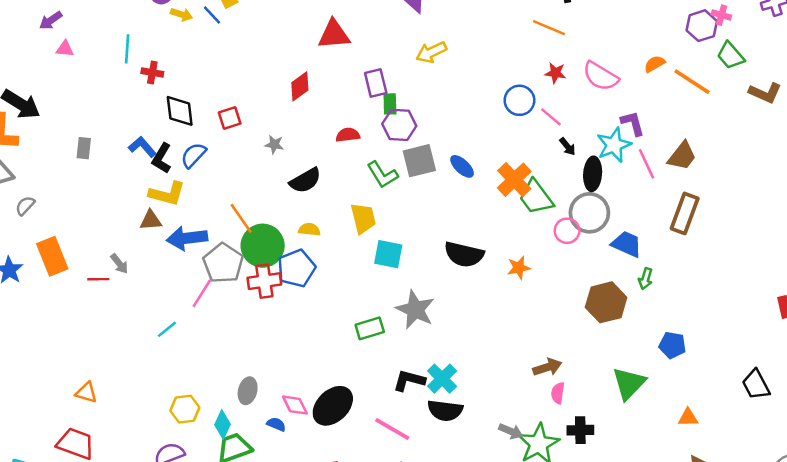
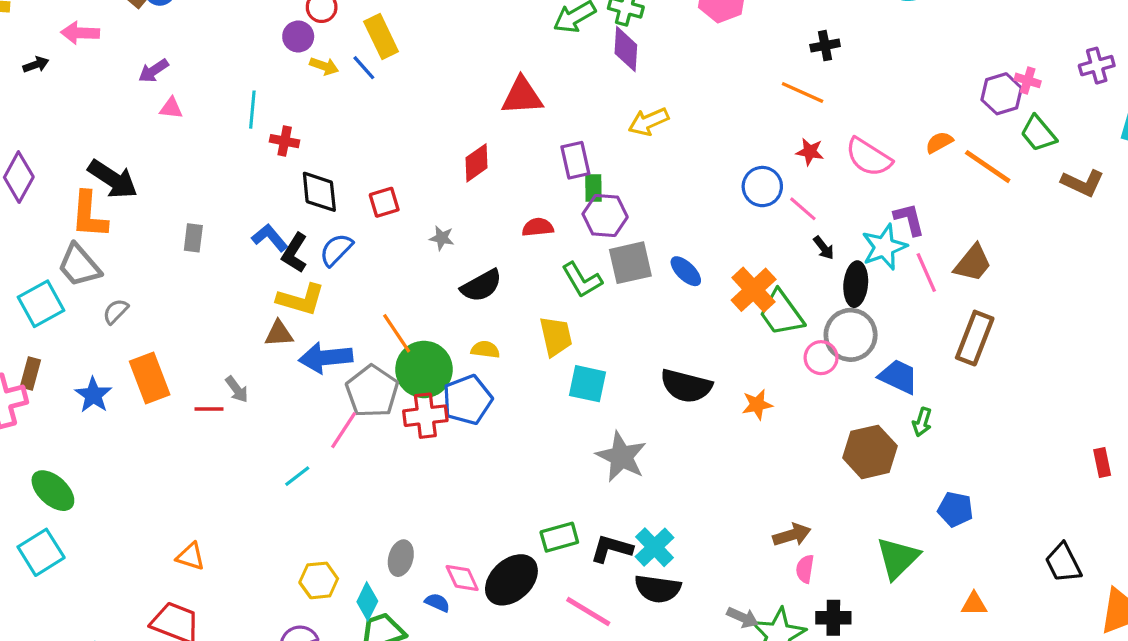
green rectangle: (370, 328) -> (559, 537), moved

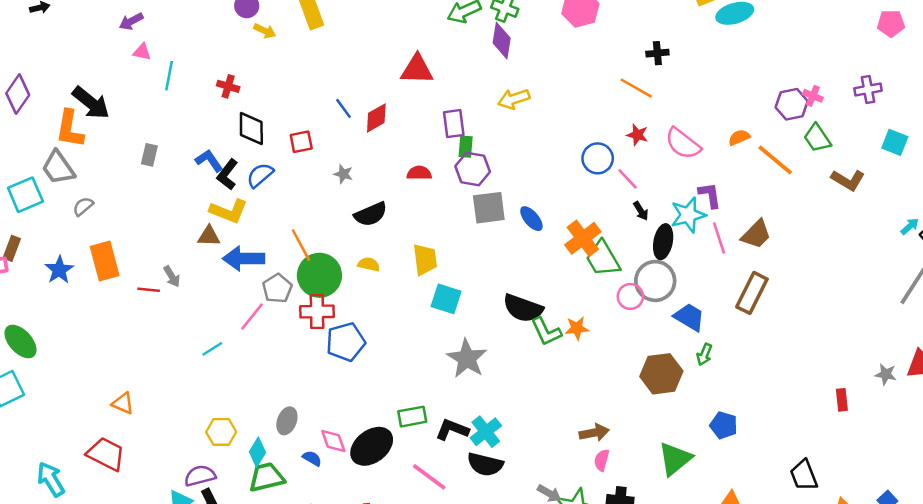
blue line: (364, 68) -> (344, 108), moved
cyan line: (252, 110) -> (169, 76), moved
green L-shape: (582, 280) -> (546, 332), moved
gray pentagon: (372, 391) -> (277, 288), size x0.7
blue pentagon: (467, 400) -> (346, 342), moved

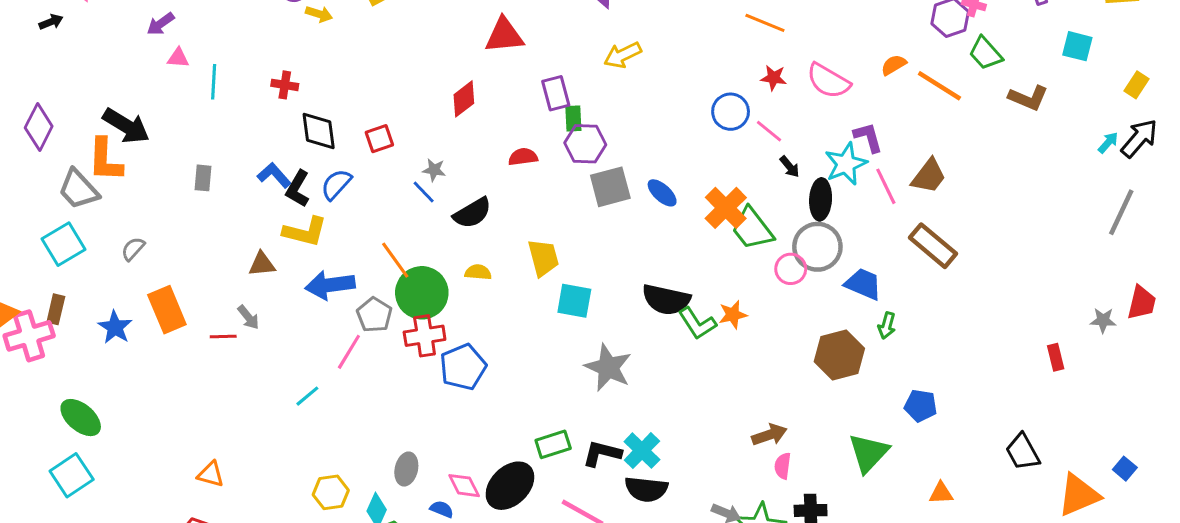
blue line: (344, 108) -> (424, 192), moved
gray trapezoid: (58, 168) -> (78, 189), moved
brown triangle: (209, 236) -> (262, 264), moved
brown rectangle: (752, 293) -> (933, 246), turned -69

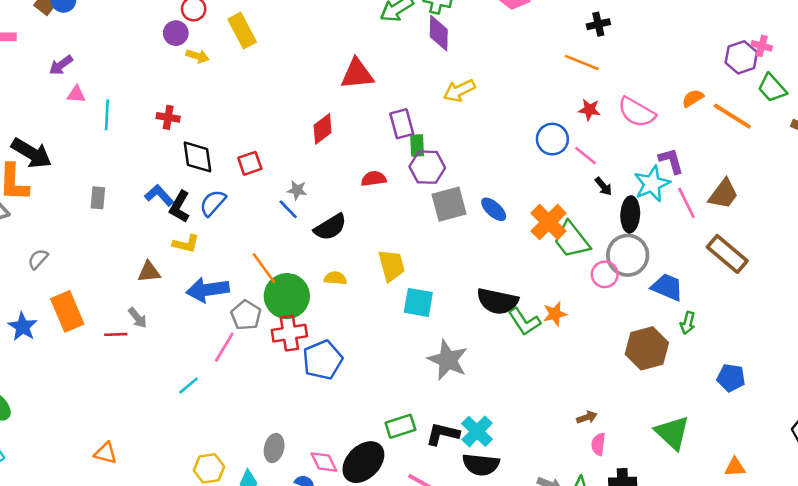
yellow L-shape: (305, 232) -> (186, 244), size x0.7
blue pentagon: (921, 406) -> (731, 378), moved
brown arrow: (769, 435) -> (587, 417), size x0.7
green triangle: (869, 453) -> (672, 433), turned -30

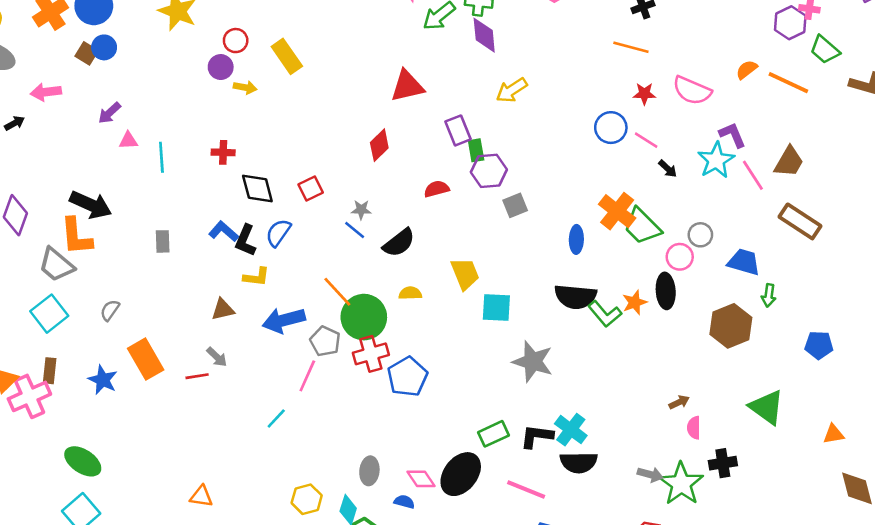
gray square: (449, 204) -> (515, 205), size x0.7
blue ellipse: (494, 209) -> (576, 239), moved, turned 56
black ellipse: (630, 214) -> (666, 291), moved
gray circle: (628, 255) -> (700, 235), size x0.6

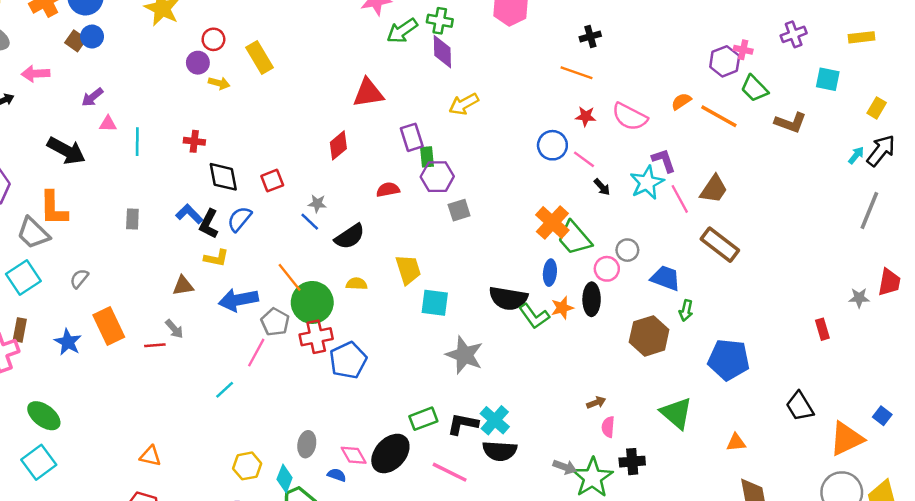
black arrow: (91, 205) -> (66, 151), moved
blue ellipse: (576, 239) -> (550, 273), moved
blue pentagon: (819, 345) -> (729, 360), size x1.6

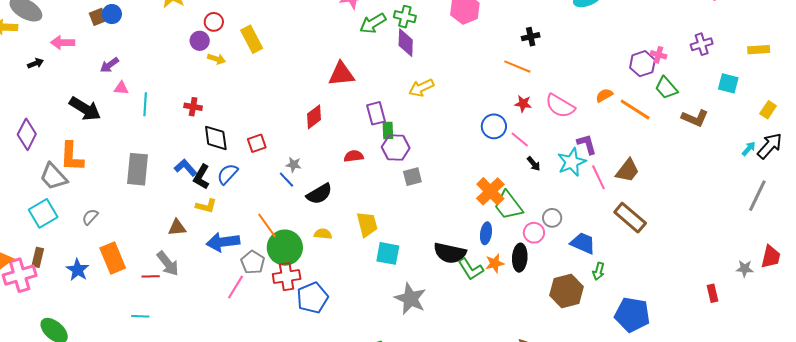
brown square: (76, 41) -> (98, 17), turned 30
gray rectangle: (132, 219) -> (138, 169), size x1.8
gray arrow: (174, 329) -> (168, 264), size x1.5
cyan line: (225, 390) -> (140, 316), moved, turned 42

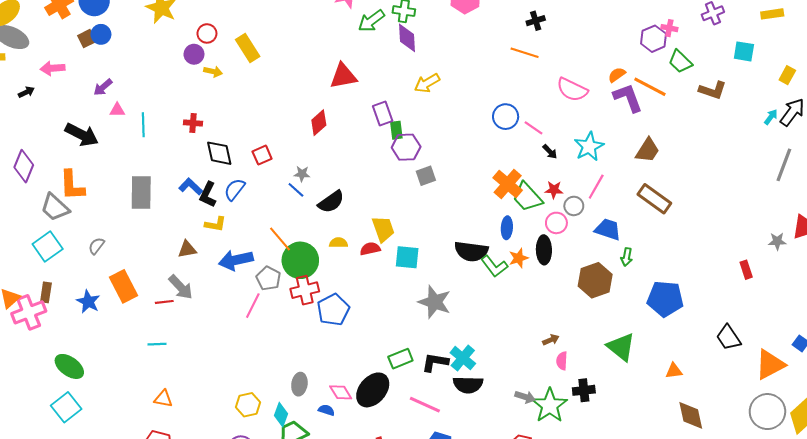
red star: (523, 104) -> (554, 190), moved
purple L-shape: (587, 144) -> (628, 98), moved, size x1.4
red semicircle: (354, 156) -> (370, 249), moved
pink line: (598, 177) -> (596, 187), moved, turned 60

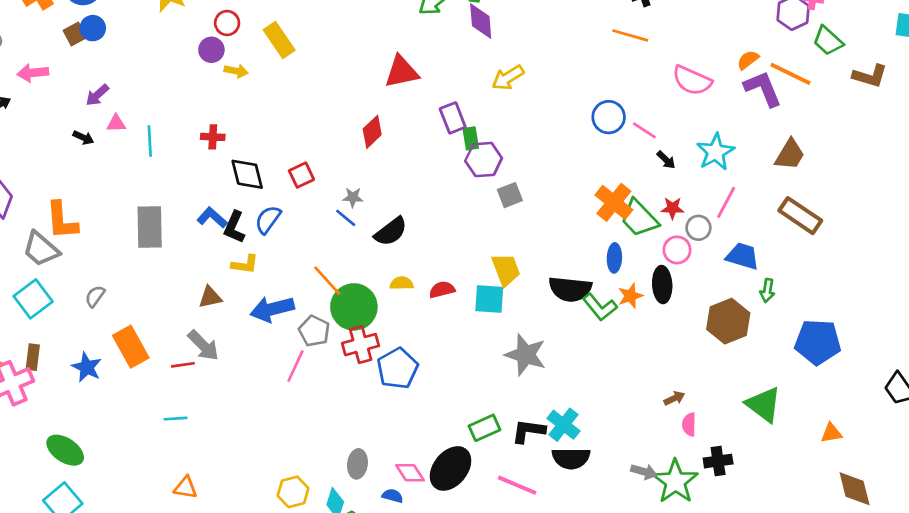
black arrow: (82, 135) -> (83, 138), moved, size x0.5
yellow trapezoid: (383, 229) -> (506, 270), moved

